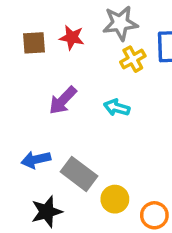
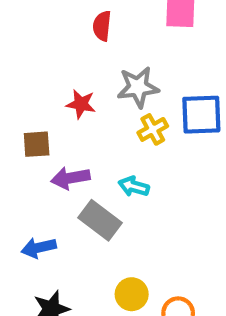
brown square: (34, 43) -> (37, 144), moved
purple arrow: (63, 100) -> (70, 178), turned 36
gray rectangle: (79, 174) -> (100, 220), moved

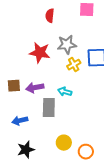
red star: (81, 104) -> (40, 53), size x1.5
brown square: (37, 144) -> (14, 86), moved
gray rectangle: (100, 220) -> (49, 108), turned 54

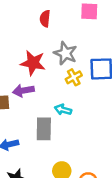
gray star: (67, 45) -> (65, 53), turned 30
purple arrow: (35, 88) -> (23, 91), moved

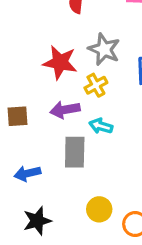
yellow cross: (74, 77) -> (96, 85), moved
purple arrow: (23, 91) -> (65, 110), moved

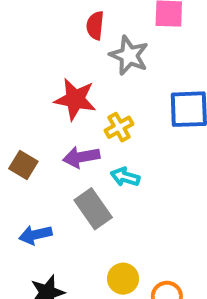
gray star: (104, 49) -> (129, 55), moved
brown square: (18, 116) -> (23, 165), turned 35
gray rectangle: (75, 152) -> (93, 209), turned -36

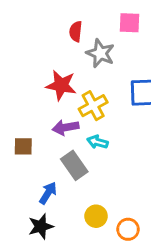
yellow cross: (119, 127) -> (93, 106), size x1.4
brown square: (23, 165) -> (23, 146), moved, turned -30
blue arrow: (35, 235) -> (48, 193), moved, turned 135

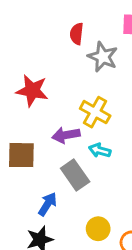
red star: (61, 85) -> (32, 91), moved
yellow cross: (93, 106) -> (95, 112), turned -32
brown square: (23, 146) -> (21, 155), size x1.4

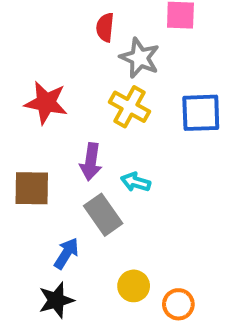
yellow cross: (95, 112) -> (130, 107), moved
purple arrow: (66, 135) -> (91, 162), turned -72

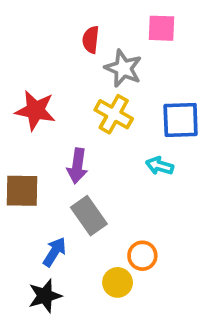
cyan arrow: (136, 182) -> (160, 166), moved
orange circle: (178, 304) -> (142, 256), moved

